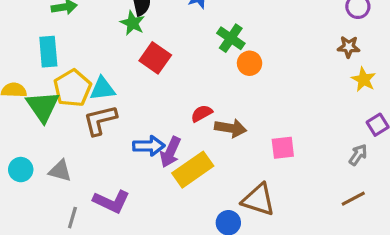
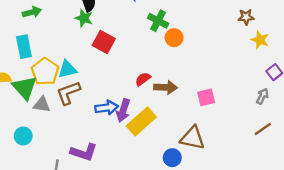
cyan circle: (21, 170) -> (23, 136), moved
gray triangle: (60, 171) -> (42, 105), moved

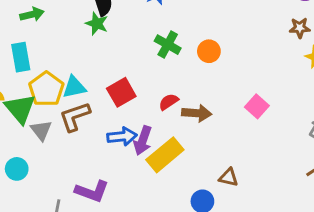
green cross: (158, 21) -> (168, 45), moved
red square: (104, 42) -> (121, 92), moved, turned 30
pink square: (206, 97) -> (257, 106), moved, turned -36
gray triangle: (42, 105) -> (41, 130), turned 42
brown triangle: (193, 138) -> (229, 177), size x0.6

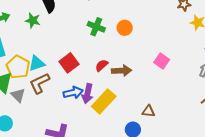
green star: (97, 24) -> (33, 20), moved

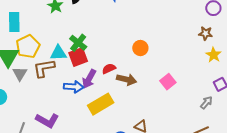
green cross: (96, 27) -> (78, 43), moved
orange circle: (125, 28) -> (140, 48), moved
cyan triangle: (37, 63) -> (58, 53), moved
purple arrow: (87, 94) -> (89, 79), moved

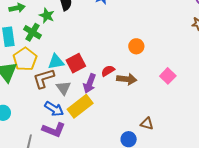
green cross: (78, 43) -> (32, 32), moved
gray triangle: (20, 74) -> (63, 88), moved
blue arrow: (74, 87) -> (54, 109), moved, turned 36
yellow rectangle: (101, 104) -> (80, 106), moved

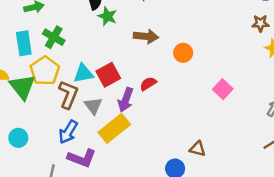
green star: (47, 16) -> (107, 16), moved
brown L-shape: (44, 79) -> (68, 95), turned 130
brown arrow: (127, 79) -> (146, 36), moved
blue arrow: (54, 109) -> (68, 132), moved, turned 90

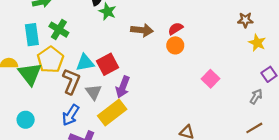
red semicircle: (148, 84) -> (176, 29), moved

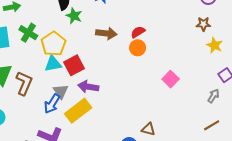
yellow pentagon: (50, 60) -> (53, 44), moved
brown L-shape: (71, 81) -> (24, 83), moved
purple arrow: (123, 87) -> (88, 87), turned 78
blue arrow: (71, 115) -> (52, 104), moved

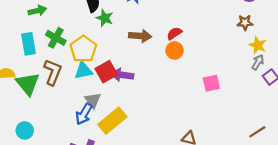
pink square: (171, 79) -> (211, 83), turned 35
brown L-shape: (24, 83) -> (53, 72), moved
purple arrow: (88, 87) -> (122, 75), moved
gray arrow: (213, 96) -> (258, 62), moved

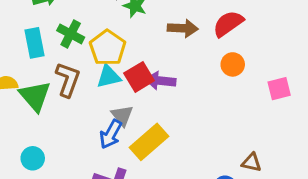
red semicircle: (174, 33) -> (228, 24), size x1.5
orange circle: (175, 50) -> (233, 64), moved

